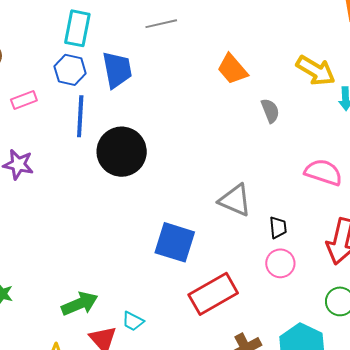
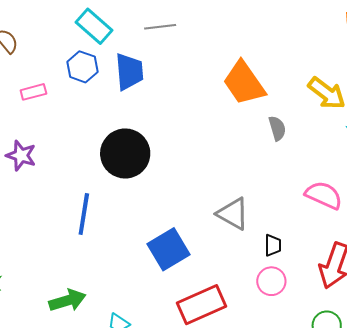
gray line: (161, 24) -> (160, 27), moved
cyan rectangle: (77, 28) -> (94, 26), turned -66
orange trapezoid: (232, 69) -> (244, 83), size x1.4
blue line: (80, 116) -> (84, 214), moved
blue square: (175, 242) -> (169, 249), turned 36

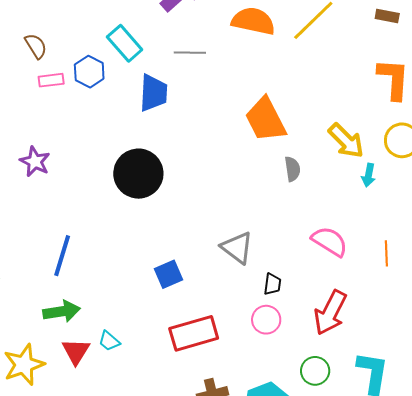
blue hexagon: (82, 67) -> (89, 72), moved
pink rectangle: (33, 92) -> (51, 80), moved
blue line: (84, 214) -> (62, 256), moved
blue square: (169, 249) -> (169, 274), size x0.7

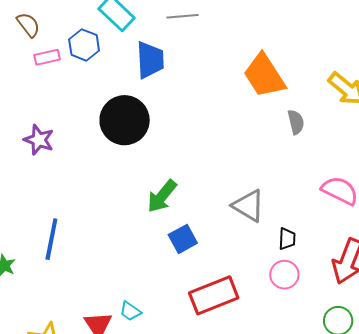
black circle: (138, 174) -> (125, 120), moved
blue line: (62, 256) -> (51, 239), moved
green arrow: (62, 311) -> (162, 196), moved, turned 144

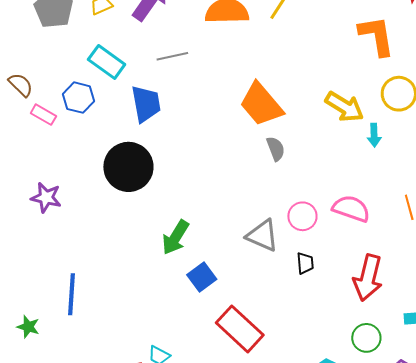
pink rectangle: (47, 57) -> (43, 115), turned 50
gray semicircle: (296, 122) -> (276, 149), moved
pink circle: (284, 275) -> (302, 216), moved
red rectangle: (214, 295) -> (240, 329), turned 72

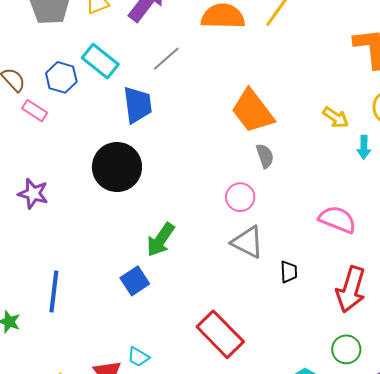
gray line: (172, 56) -> (166, 59), turned -32
blue hexagon: (79, 98) -> (61, 77), moved
yellow arrow: (344, 107) -> (336, 117), size x0.7
pink circle: (302, 216) -> (240, 197), moved
blue square: (202, 277) -> (135, 281), moved

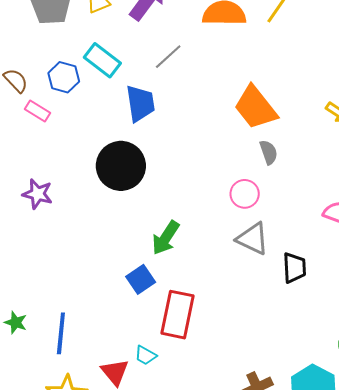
black trapezoid: (289, 272) -> (294, 268), size x1.4
blue line: (54, 291) -> (61, 333), moved
red rectangle: (220, 334) -> (178, 315), moved, turned 57

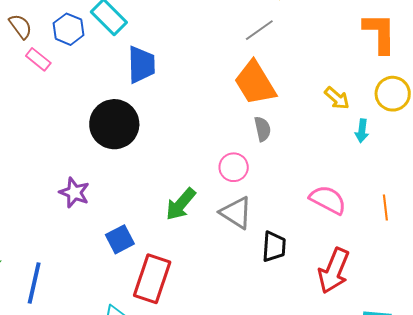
gray line: (168, 57) -> (259, 30), moved
purple star: (38, 194) -> (74, 193), moved
green arrow: (166, 238) -> (181, 204), moved

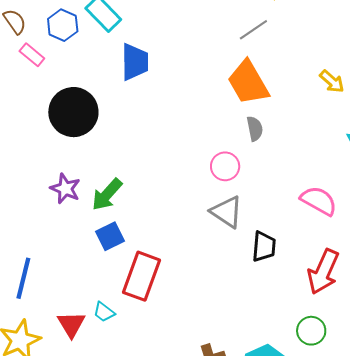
yellow arrow: (337, 98) -> (332, 81), moved
black circle: (114, 124) -> (73, 112), moved
green arrow: (181, 204) -> (107, 195), moved

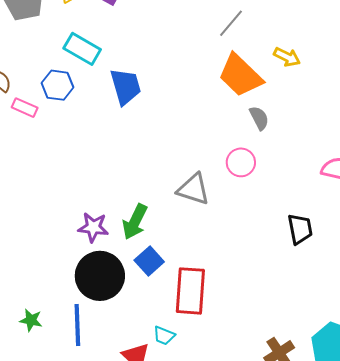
blue hexagon: (63, 25) -> (58, 85), moved
yellow arrow: (332, 81) -> (287, 57), moved
black circle: (73, 112) -> (100, 276), moved
gray triangle: (227, 212) -> (193, 189), moved

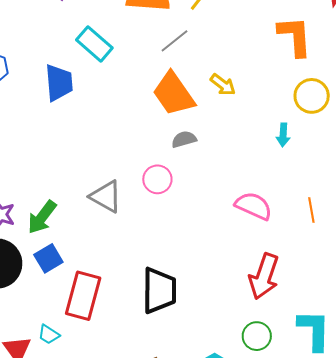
cyan rectangle: (82, 49) -> (94, 44), moved
gray semicircle: (259, 118) -> (184, 139), turned -90
black trapezoid: (300, 229) -> (159, 290), moved, size x1.5

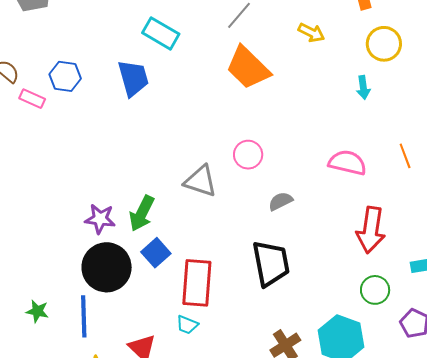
yellow arrow: (223, 85) -> (311, 33), moved
gray semicircle: (184, 139) -> (281, 201), moved
cyan trapezoid: (49, 334) -> (187, 325), moved

